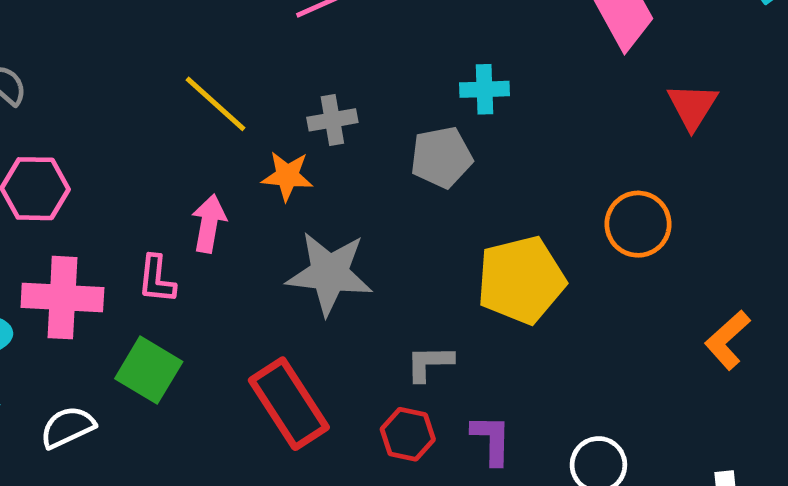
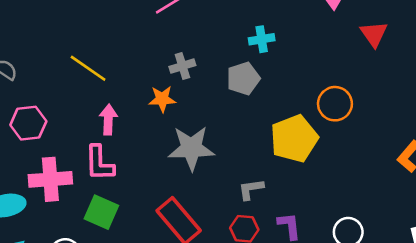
yellow line: (215, 104) -> (88, 68), moved
pink arrow: (209, 224) -> (108, 120), moved
orange circle: (638, 224) -> (335, 104), moved
pink L-shape: (157, 279) -> (99, 163), size x1.4

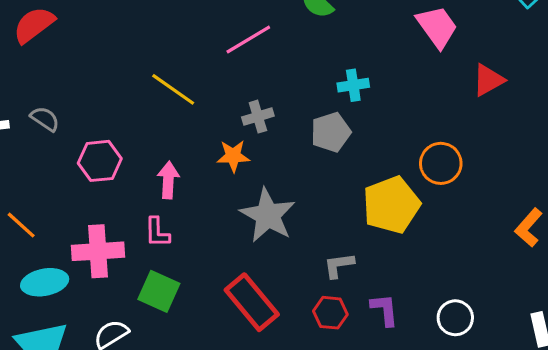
red triangle: (374, 34) -> (488, 80), turned 36
yellow line: (88, 68) -> (173, 89), moved
pink hexagon: (28, 123) -> (100, 161), moved
gray star: (191, 148) -> (268, 215), turned 30
pink L-shape: (99, 163) -> (157, 232), size x0.7

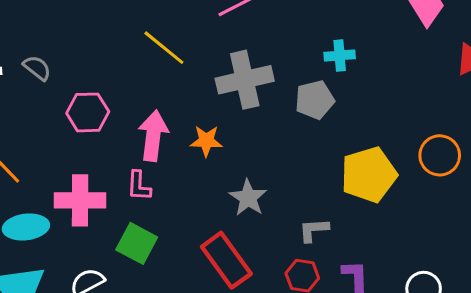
gray cross: (258, 117) -> (245, 80), size x1.8
orange star: (233, 156) -> (206, 141), moved
orange circle: (441, 163) -> (440, 155), moved
pink arrow: (168, 180) -> (153, 136), size x1.4
gray star: (268, 215) -> (248, 198), moved, size x0.7

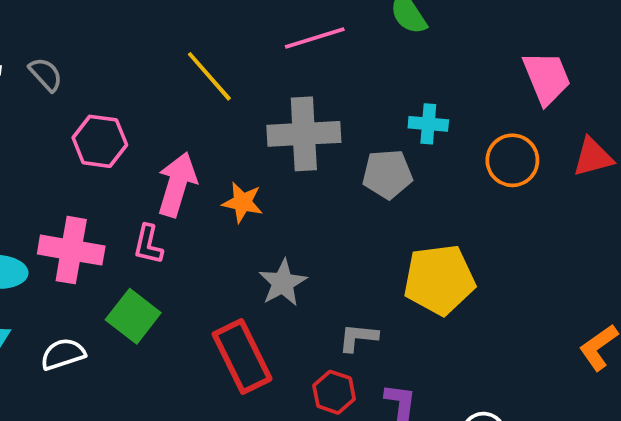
orange circle: (440, 155) -> (512, 160), moved

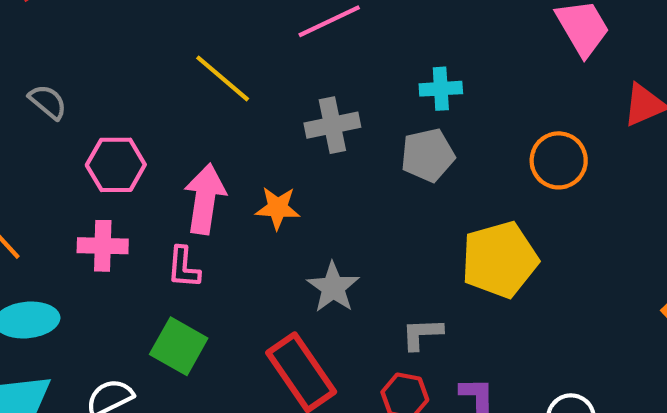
cyan cross: (428, 124) -> (441, 89), moved
gray cross: (304, 134) -> (332, 125), size x0.7
orange circle: (512, 160) -> (559, 160), moved
pink cross: (71, 250) -> (103, 246), moved, size x0.7

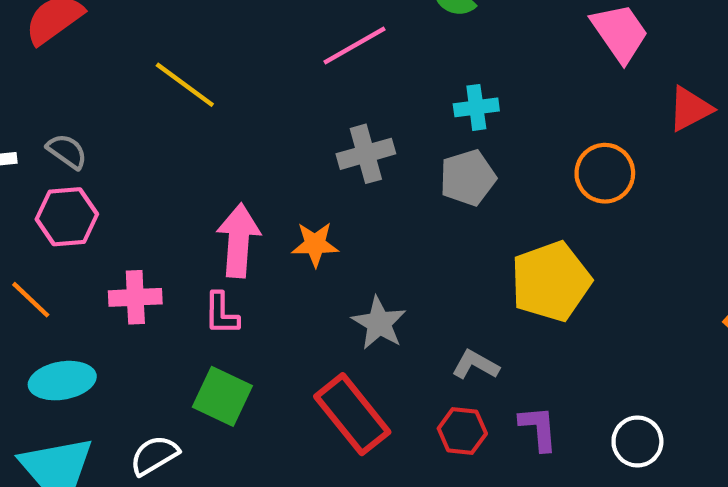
yellow line: (223, 78) -> (185, 85), moved
pink hexagon: (116, 165) -> (67, 217), moved
gray L-shape: (422, 334) -> (475, 365), turned 36

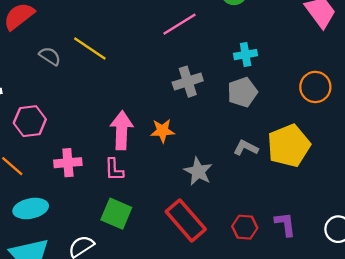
gray semicircle: (67, 151) -> (50, 56), moved
gray L-shape: (475, 365) -> (246, 148), moved

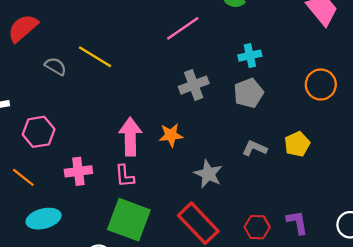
yellow pentagon: (289, 146) -> (297, 144), size x0.6
green square: (116, 214) -> (129, 220), size x1.4

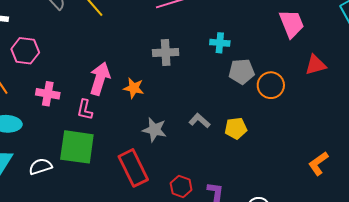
gray pentagon: (249, 93) -> (242, 71), moved
gray star: (208, 174) -> (155, 130), turned -30
green square: (129, 220) -> (77, 147), turned -30

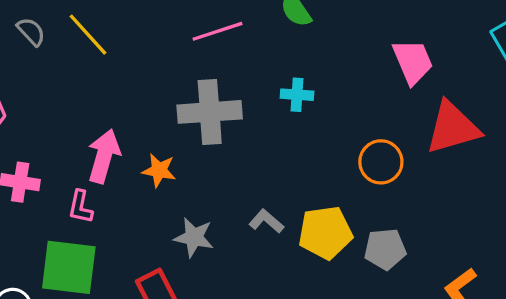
gray cross: (166, 53) -> (210, 112), size x1.5
red triangle: (316, 65) -> (453, 128), size x1.6
gray pentagon: (242, 71) -> (385, 249), moved
yellow pentagon: (236, 128) -> (325, 233), size x1.5

